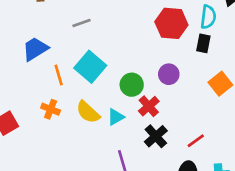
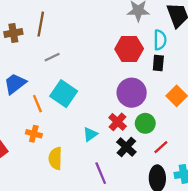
purple circle: (169, 74) -> (132, 93), size x1.6
green circle: (132, 85) -> (145, 123), moved
yellow semicircle: (88, 112) -> (55, 158), moved, turned 55

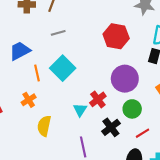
red hexagon: (129, 49) -> (116, 36), moved
red cross: (118, 122) -> (98, 99), moved
orange cross: (34, 134) -> (29, 100), turned 32
cyan triangle: (90, 134) -> (80, 110), turned -32

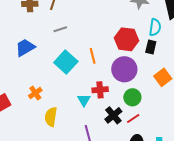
red hexagon: (116, 36) -> (127, 39), moved
orange line: (37, 73) -> (93, 56), moved
red cross: (98, 99) -> (100, 90), turned 35
red line: (143, 133) -> (133, 118), moved

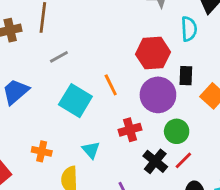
black rectangle: (151, 47) -> (186, 76), moved
orange cross: (35, 93) -> (42, 151), turned -32
cyan triangle: (84, 100) -> (91, 150), moved

